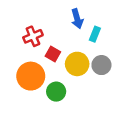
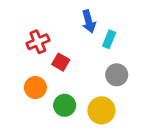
yellow circle: (77, 64) -> (101, 110), moved
orange circle: (31, 76) -> (35, 88), size x0.7

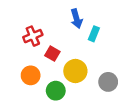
gray circle: (117, 75) -> (108, 82), moved
yellow circle: (101, 110) -> (75, 71), moved

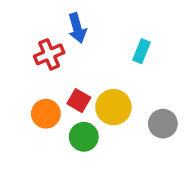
blue arrow: (76, 19) -> (77, 28), moved
red square: (52, 54) -> (79, 101), moved

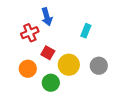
red square: (79, 101) -> (48, 53), moved
gray circle: (163, 124) -> (99, 66), moved

